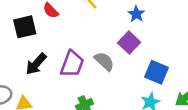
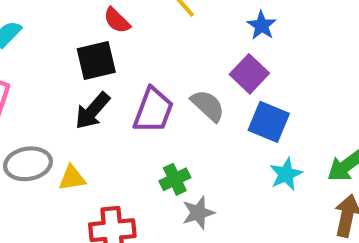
black square: (25, 27) -> (96, 60), moved
blue square: (156, 72) -> (269, 122), moved

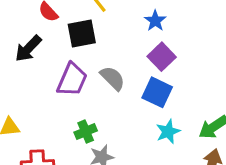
black square: (96, 60) -> (82, 33), moved
purple square: (249, 74) -> (162, 57), moved
black arrow: (92, 111) -> (28, 48), moved

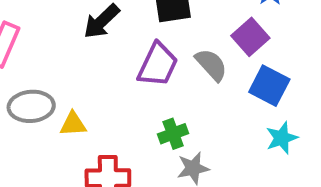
purple square: (162, 57) -> (250, 37), moved

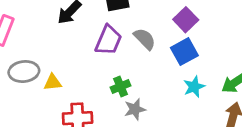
purple square: (250, 37) -> (186, 20), moved
blue square: (269, 86) -> (184, 52), turned 36

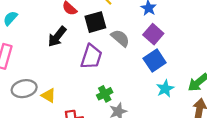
gray semicircle: (145, 39) -> (120, 38), moved
yellow triangle: (53, 82) -> (49, 95), turned 42

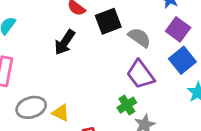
purple trapezoid: (91, 57) -> (140, 74), moved, turned 130

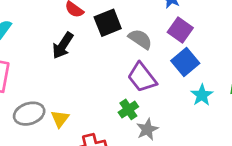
yellow triangle: (61, 113) -> (60, 119), turned 42

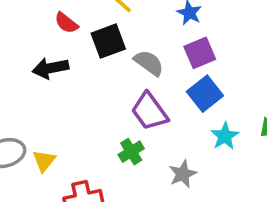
purple square: (180, 30) -> (200, 53), turned 30
black arrow: (63, 46) -> (50, 68), turned 44
gray star: (147, 129) -> (183, 174), moved

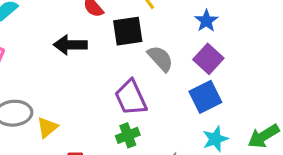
purple square: (200, 53) -> (208, 59), turned -36
purple trapezoid: (150, 111) -> (131, 98), moved

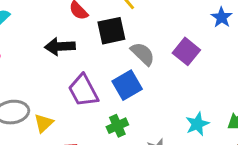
blue star: (206, 21) -> (222, 17), moved
blue square: (205, 97) -> (127, 85), moved
purple trapezoid: (131, 98) -> (83, 91), moved

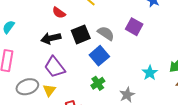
black square: (111, 31) -> (81, 34), moved
purple trapezoid: (83, 91) -> (55, 67), moved

